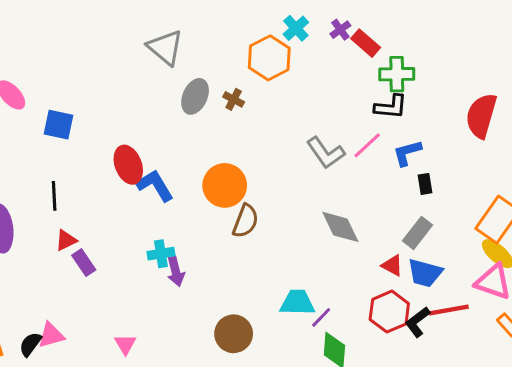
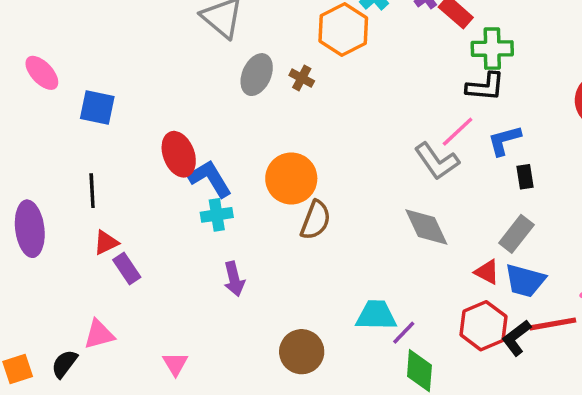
gray L-shape: (326, 153) -> (437, 161), moved
cyan cross: (161, 254) -> (217, 215), moved
pink triangle: (51, 335) -> (99, 334), moved

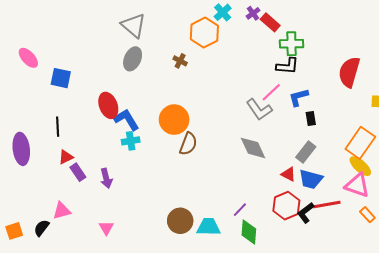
gray ellipse: (257, 75) -> (133, 59), moved
purple arrow: (234, 279) -> (106, 178), moved
cyan trapezoid: (376, 315) -> (208, 227), moved

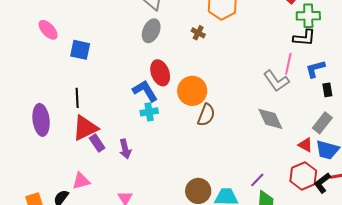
pink line: (271, 92) -> (288, 64), turned -35
red ellipse: (108, 105) -> (160, 73), moved
red triangle: (66, 157) -> (85, 128), size x1.8

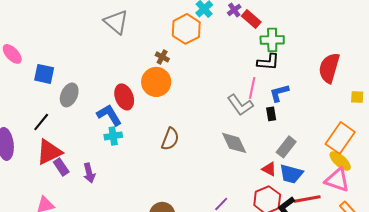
gray ellipse: (151, 31) -> (69, 95), moved
black rectangle: (327, 90) -> (271, 114), moved
orange circle: (192, 91) -> (156, 82), moved
black line: (77, 98) -> (41, 122), turned 42

